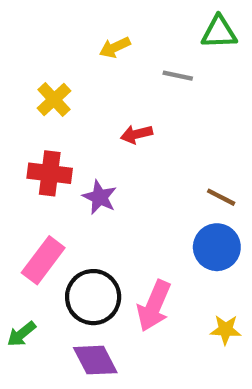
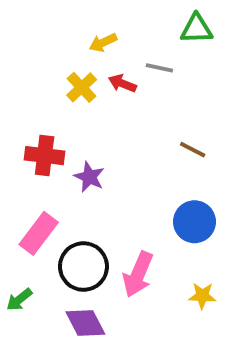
yellow cross: (54, 100) -> (82, 87), moved
red arrow: (137, 134) -> (122, 83), moved, turned 36
brown line: (221, 197) -> (193, 150), moved

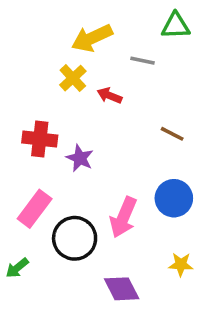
yellow arrow: (103, 43) -> (92, 38), size x1.6
red arrow: (122, 83) -> (109, 95), moved
pink arrow: (138, 274) -> (123, 217), moved
purple diamond: (85, 323) -> (122, 289), moved

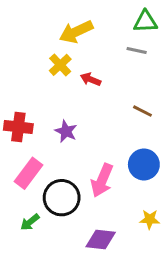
gray line: (143, 61) -> (137, 51), moved
red cross: (40, 139) -> (18, 127), moved
green arrow: (17, 268) -> (30, 222), moved
purple diamond: (122, 289) -> (101, 240), turned -56

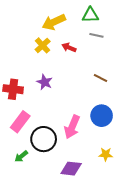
green triangle: (145, 22) -> (90, 15), moved
red arrow: (90, 79) -> (69, 48), moved
purple star: (66, 131) -> (45, 82), moved

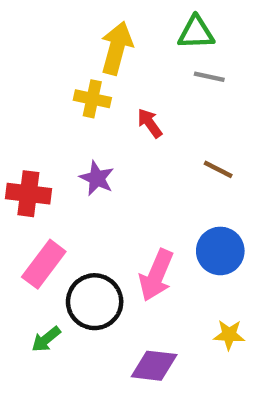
yellow arrow: (54, 22) -> (117, 48), turned 130
yellow cross: (43, 45) -> (92, 99), turned -35
red arrow: (69, 48) -> (150, 123), moved, turned 32

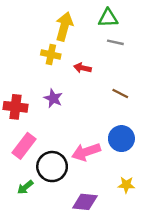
red arrow: (150, 123) -> (82, 68), turned -42
pink arrow: (156, 275) -> (86, 152), turned 48

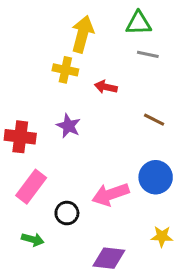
black circle: (52, 167) -> (67, 213), size x0.6
green arrow: (25, 187) -> (33, 239), turned -126

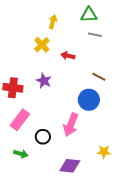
yellow arrow: (82, 34) -> (53, 22), size x0.6
yellow cross: (65, 70) -> (42, 45), turned 35
blue circle: (156, 177) -> (89, 100), moved
pink arrow: (110, 194) -> (71, 125), turned -50

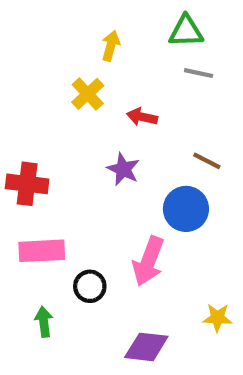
purple star: (44, 81) -> (123, 169), moved
pink rectangle: (20, 120) -> (42, 251), turned 50
green arrow: (21, 154) -> (44, 322), turned -112

